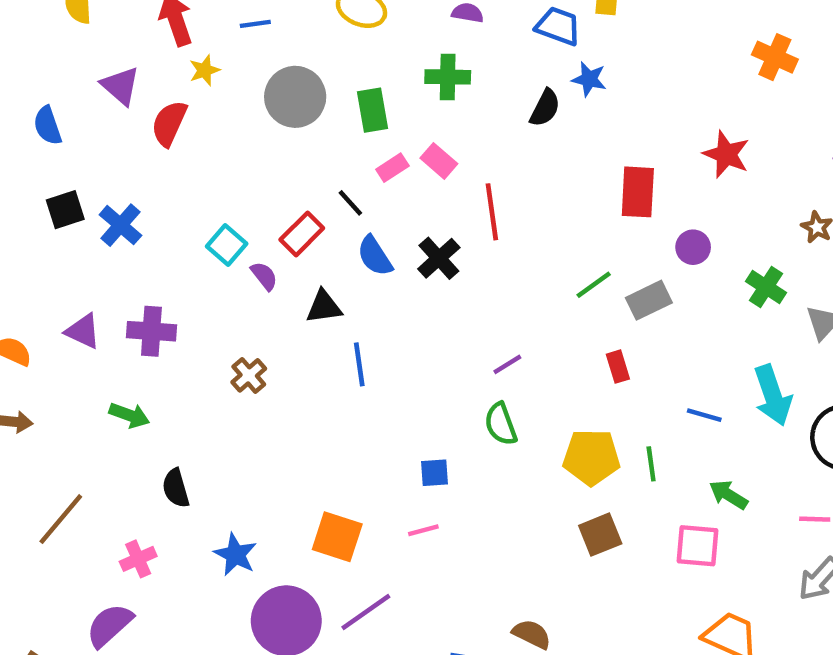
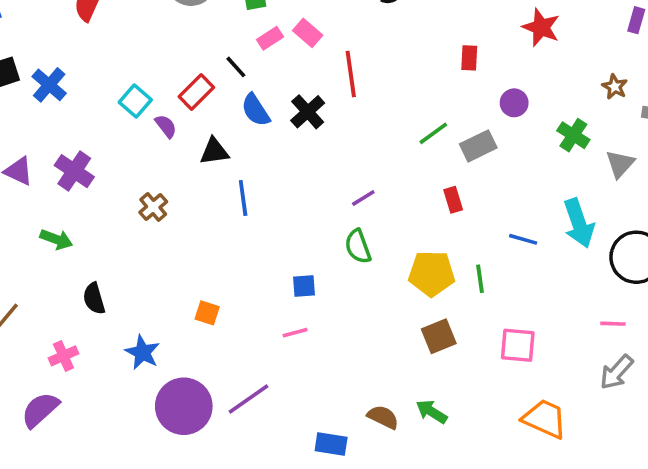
red rectangle: (638, 192) -> (469, 58), size x0.6
purple cross: (151, 331) -> (74, 171), turned 30
green arrow: (728, 495) -> (432, 412), moved
orange square: (337, 537) -> (207, 313), moved, size x0.6

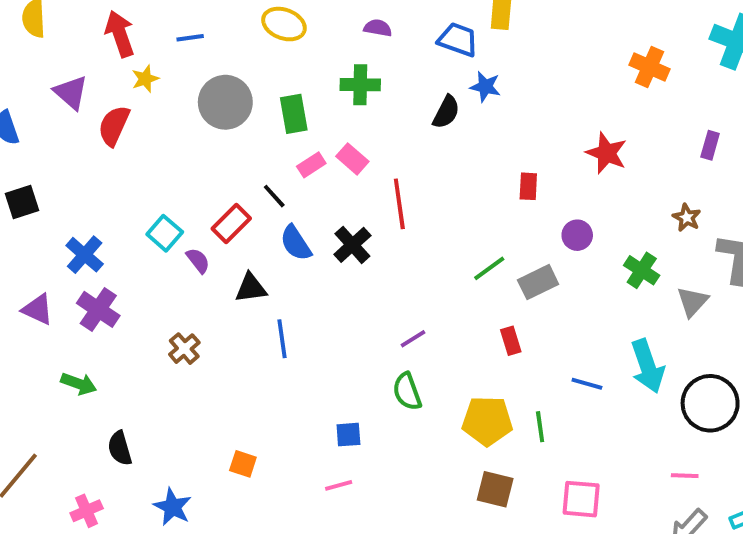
blue cross: (49, 85) -> (85, 255), moved
brown square: (439, 336) -> (495, 489), turned 36

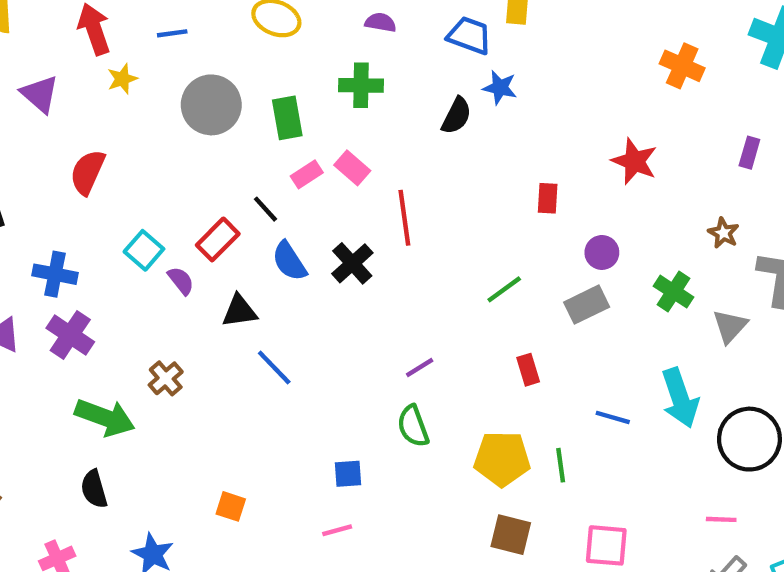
red semicircle: (114, 126) -> (88, 172), moved
blue cross: (85, 255) -> (55, 274), turned -30
gray rectangle: (538, 282) -> (587, 305), moved
blue line: (282, 339) -> (274, 367), turned -36
green arrow: (79, 384) -> (105, 417), moved, size x1.5

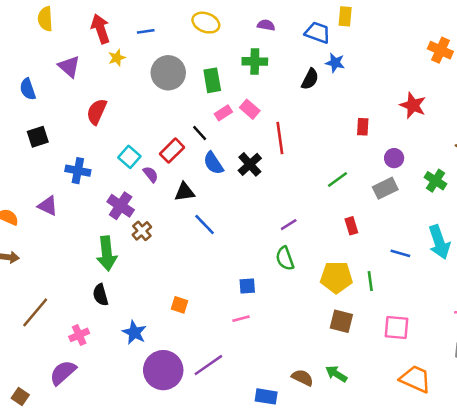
purple cross: (70, 335) -> (121, 206), moved
green arrow: (105, 417) -> (107, 253), turned 64

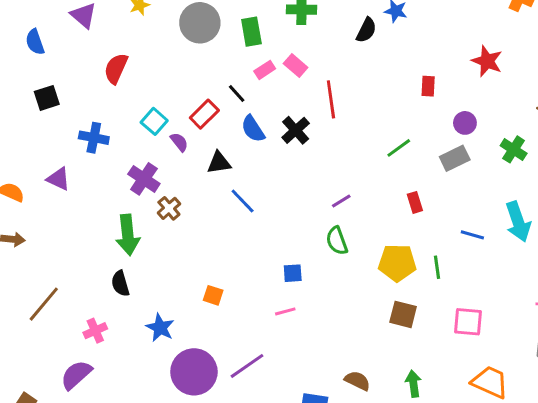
green arrow: (336, 374) -> (413, 384), moved, turned 50

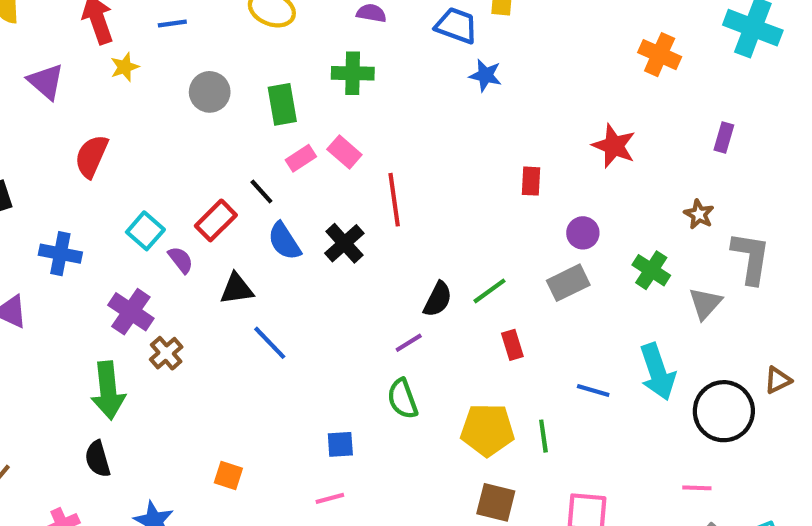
gray circle: (200, 23) -> (210, 92), size x0.7
black semicircle: (366, 30) -> (438, 299), moved
green line: (399, 148) -> (490, 291), moved

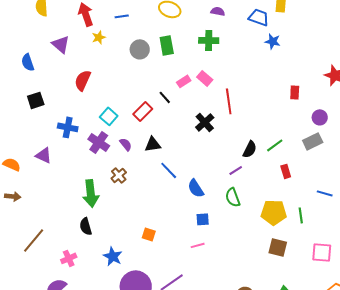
green rectangle: (282, 104) -> (167, 45), moved
blue semicircle: (284, 241) -> (196, 188), moved
purple semicircle: (181, 260) -> (126, 144), moved
purple cross: (131, 312) -> (99, 142), moved

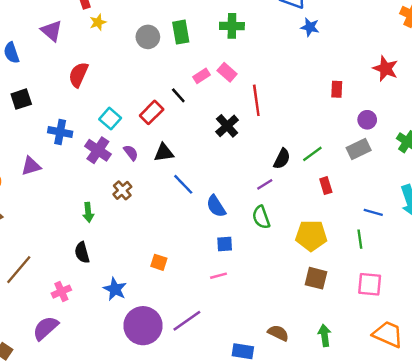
purple triangle: (44, 155) -> (31, 166), turned -42
green arrow: (91, 193) -> (88, 212), size x0.6
green line: (301, 215) -> (360, 239), moved

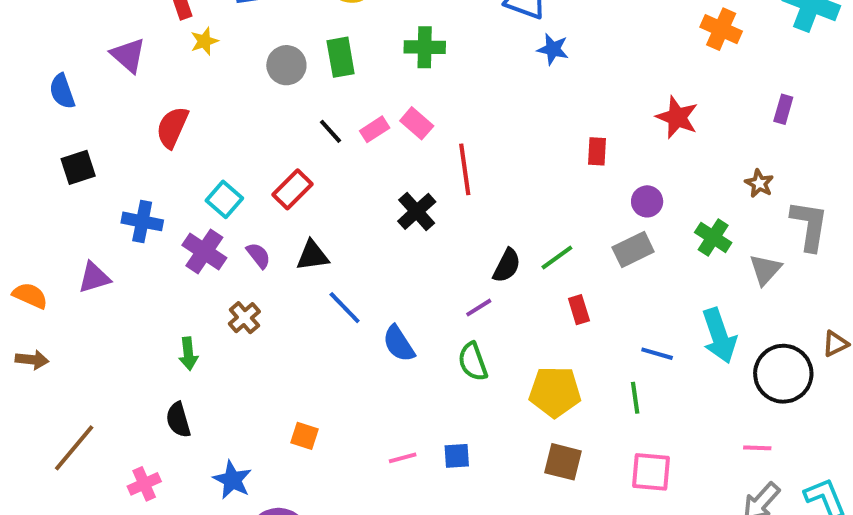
black line: (178, 95) -> (331, 131), moved
blue square: (225, 244) -> (457, 456), moved

